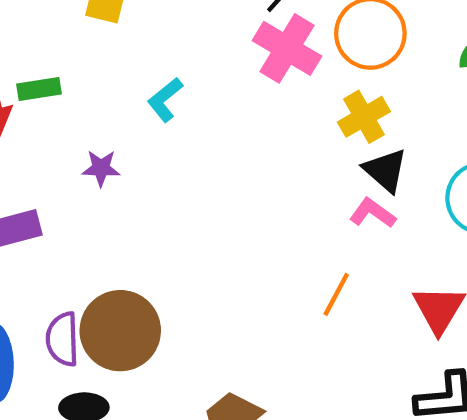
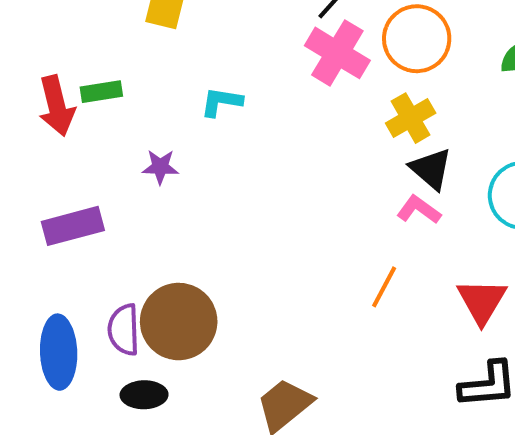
cyan L-shape: (165, 100) -> (221, 102), turned 48

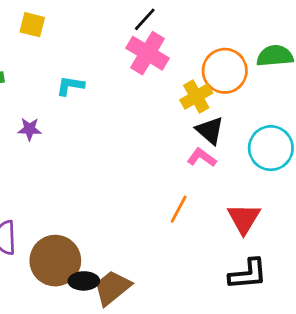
orange circle: (417, 39) -> (225, 71), moved
brown circle: (179, 322) -> (55, 261), moved
black ellipse: (144, 395) -> (84, 281), moved

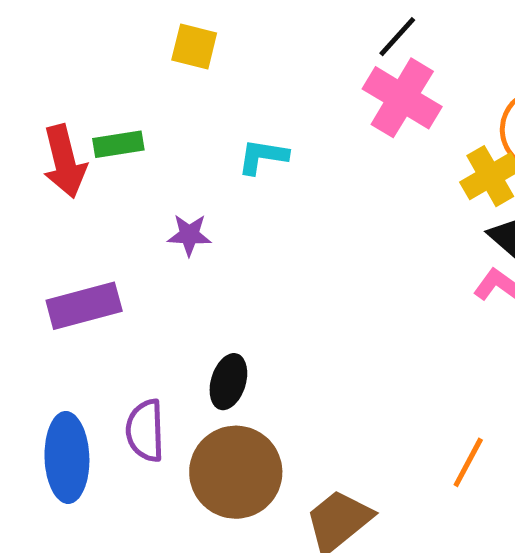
orange line: (179, 209) -> (468, 462), moved
black ellipse: (84, 281) -> (228, 382), moved, turned -72

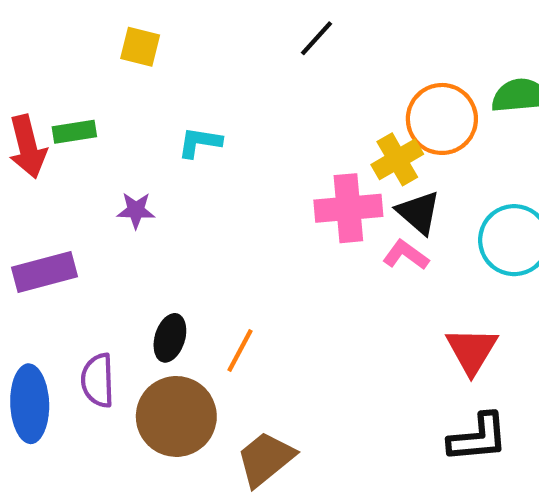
pink cross: (402, 98) -> (348, 208), moved, turned -36
orange line: (468, 462) -> (240, 351), moved

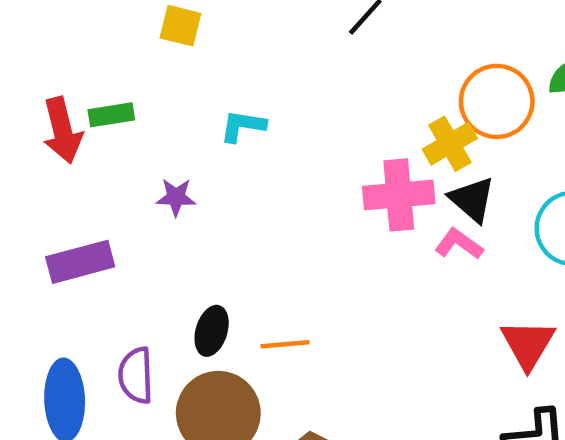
orange line: (240, 351) -> (285, 344), turned 57

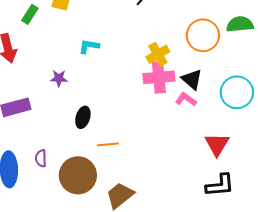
green rectangle: (111, 115) -> (30, 14), moved, turned -48
yellow cross: (450, 144) -> (158, 54), moved
black ellipse: (212, 331) -> (83, 117), moved
purple semicircle: (136, 375) -> (41, 158), size x0.7

